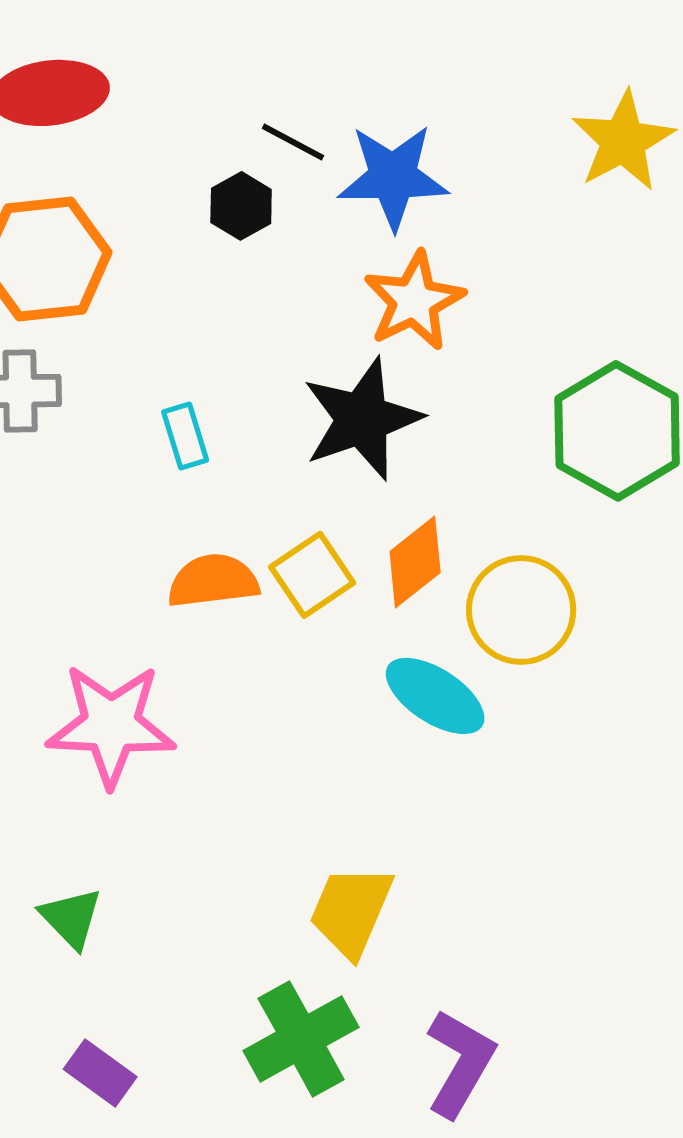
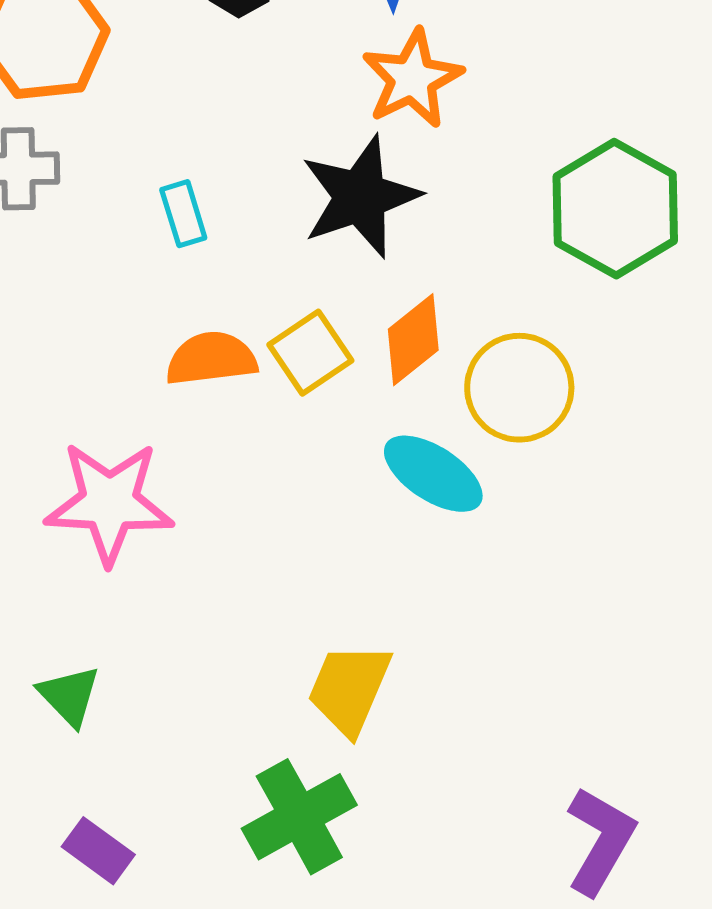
purple L-shape: (460, 1063) -> (600, 841), moved

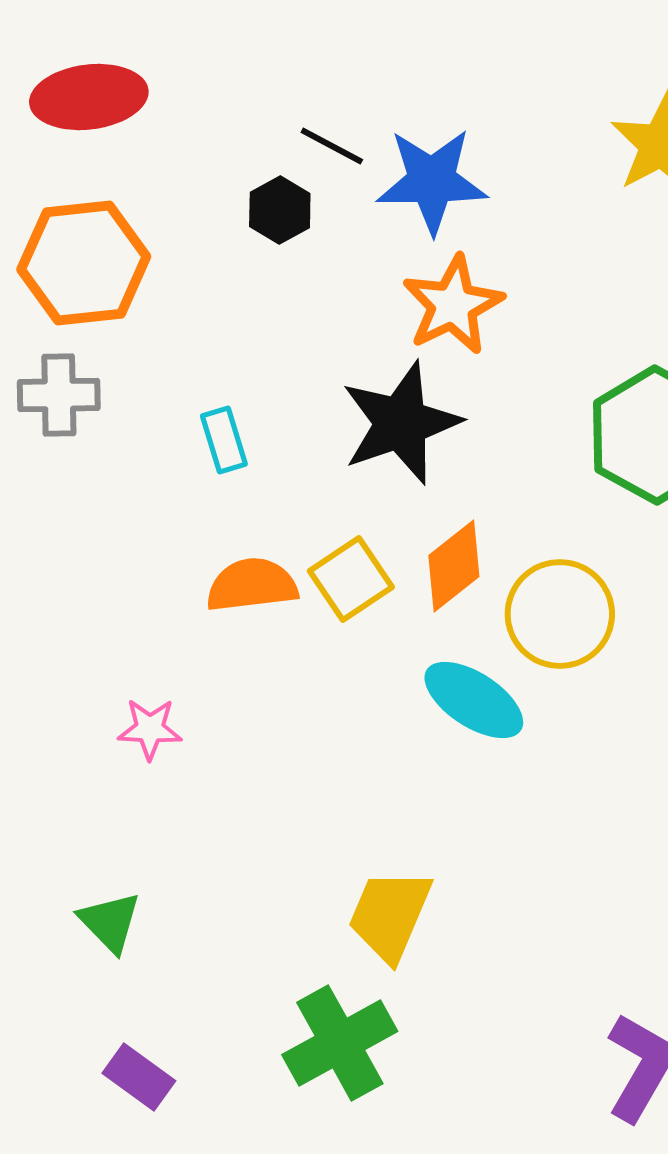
pink star: (109, 503) -> (150, 729), size x0.5

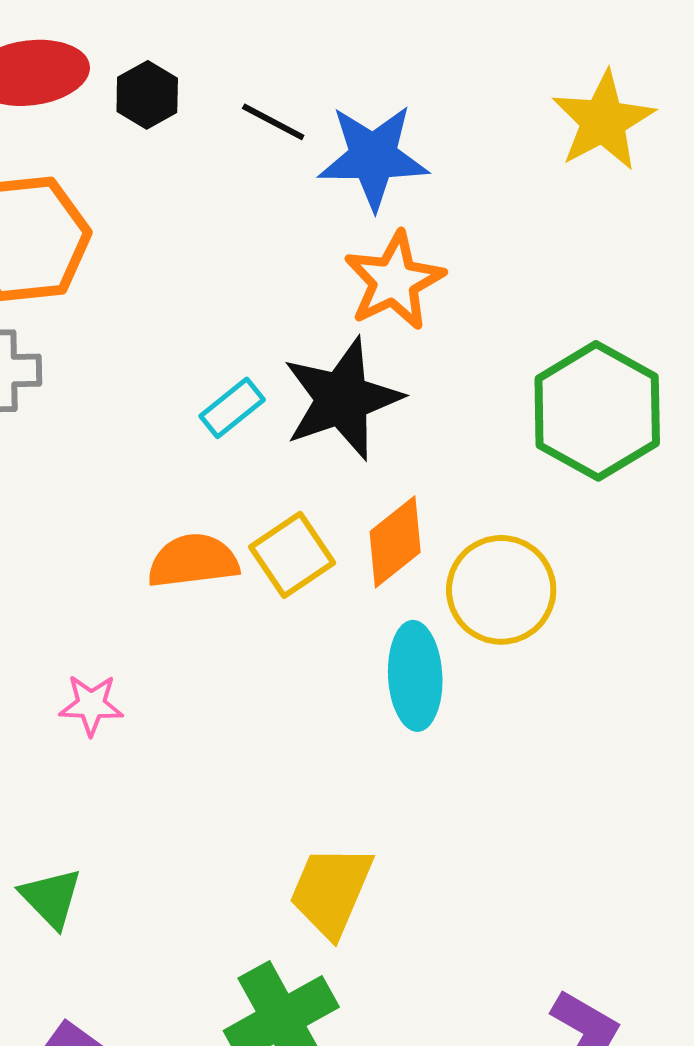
black hexagon: (280, 210) -> (147, 95), moved
cyan rectangle: (224, 440) -> (232, 408), moved, turned 68
cyan ellipse: (474, 700) -> (415, 676), turned 54

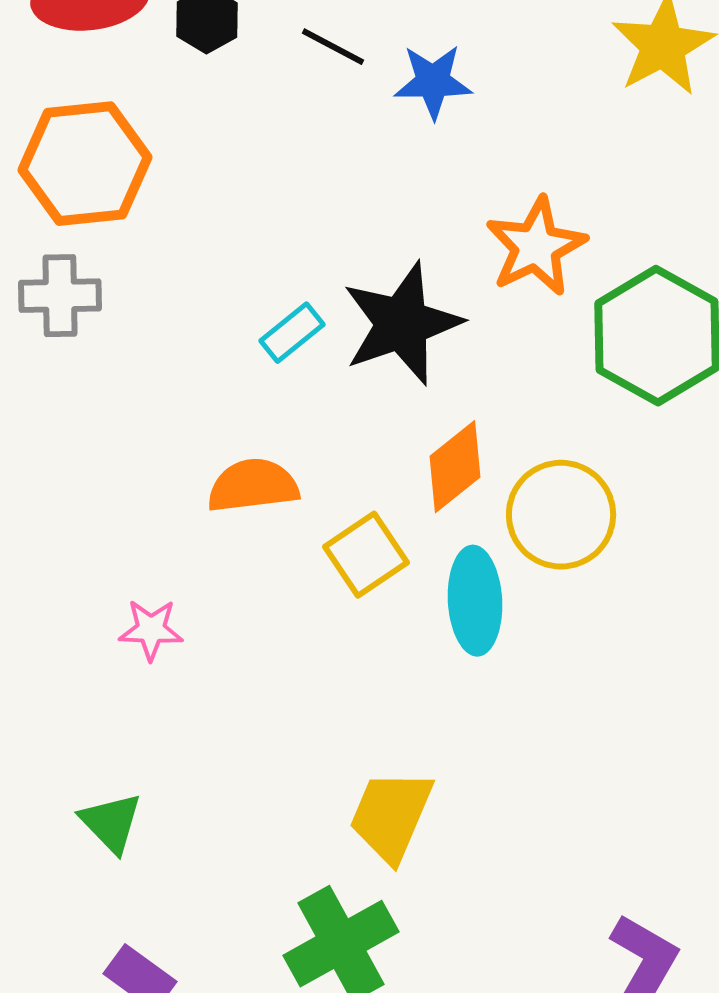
blue star: (373, 157) -> (433, 82), size x0.7
orange star: (394, 281) -> (536, 247), moved
yellow square: (292, 555) -> (366, 555), moved

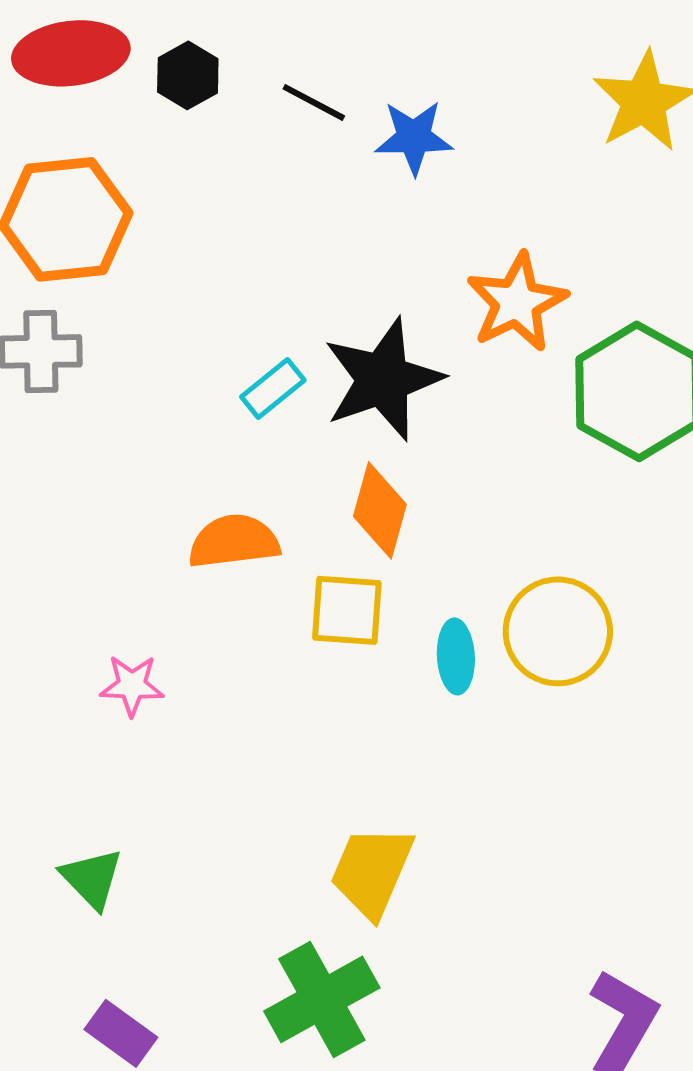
orange diamond: (455, 467) -> (380, 510), moved, turned -36
yellow circle: (561, 515) -> (558, 631), moved
yellow square: (366, 555) -> (347, 610), turned 38
cyan ellipse: (475, 601) -> (456, 656), size x0.7

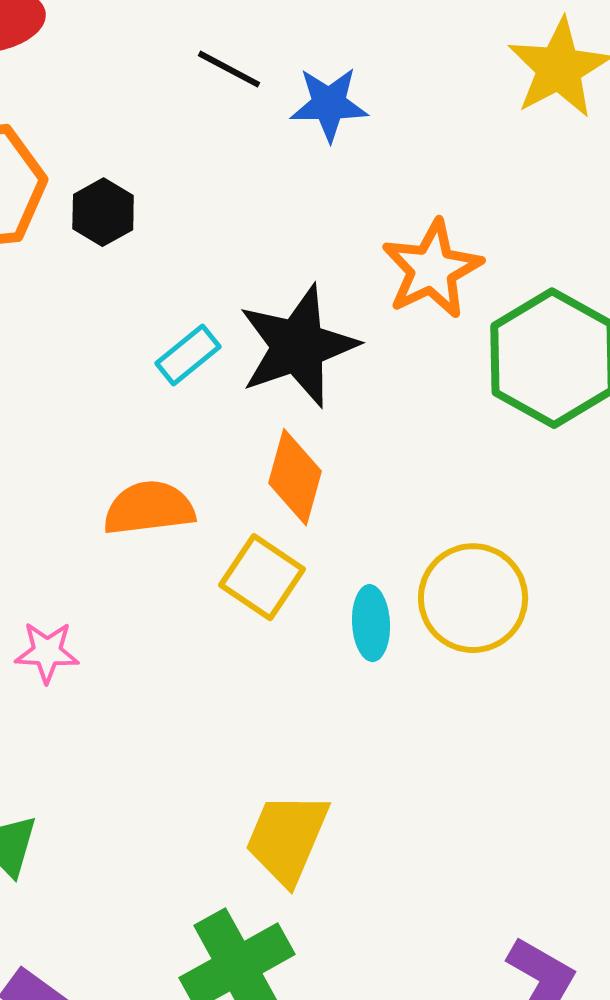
black hexagon: (188, 75) -> (103, 212), moved
yellow square: (347, 610) -> (262, 577), turned 30

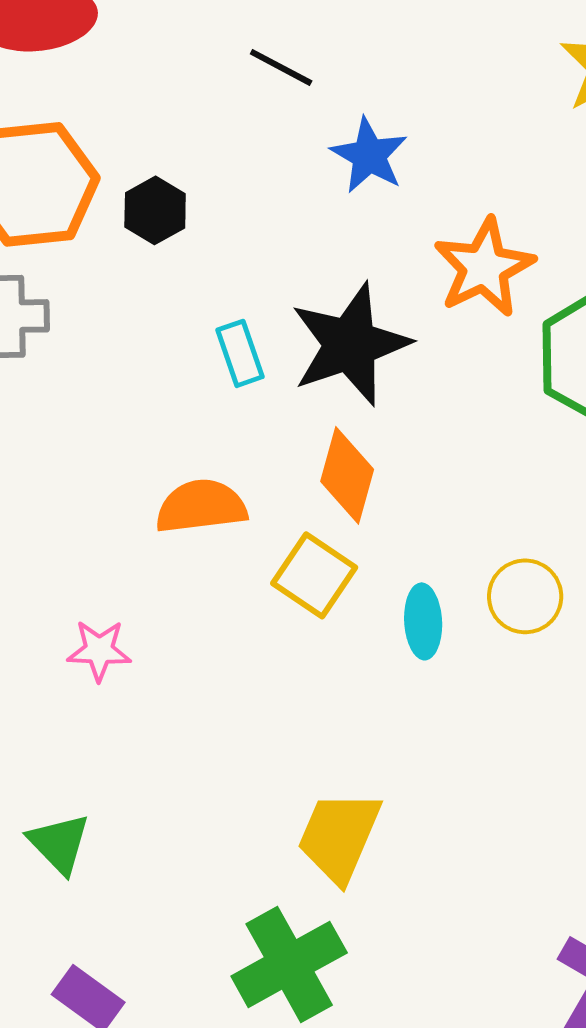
blue star: (329, 104) -> (369, 155), moved, turned 30
cyan rectangle: (188, 355) -> (240, 353), turned -70
yellow circle: (473, 598) -> (525, 596), size x0.7

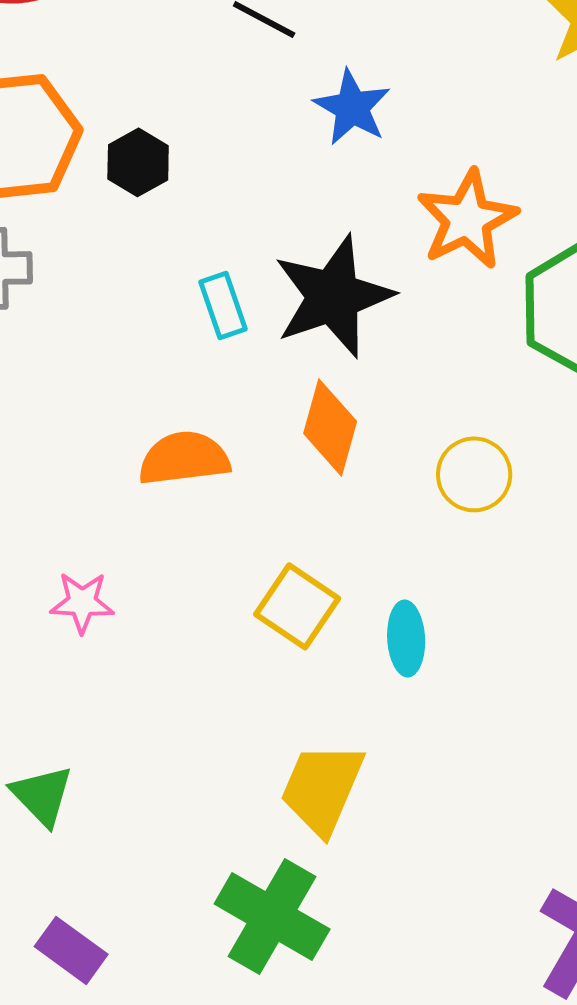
yellow square: (314, 575) -> (297, 606), moved
yellow circle: (525, 596) -> (474, 474), moved
cyan ellipse: (423, 621) -> (406, 638), moved
green cross: (289, 964) -> (272, 916), turned -31

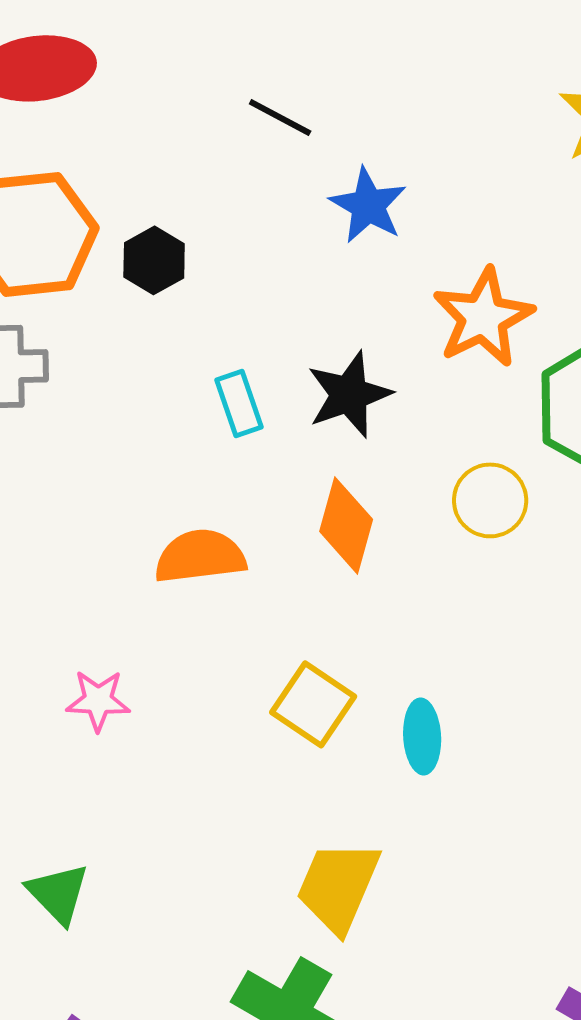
black star: (333, 296) -> (349, 394), size x0.7
yellow circle: (474, 474) -> (490, 500), moved

